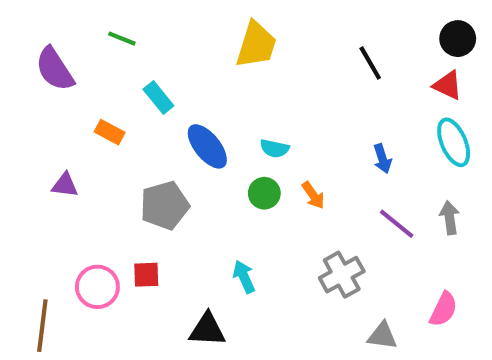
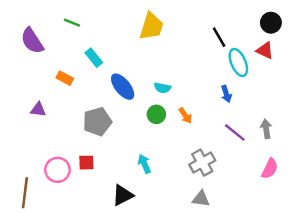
cyan ellipse: (454, 142) -> (238, 62), moved
pink semicircle: (443, 309) -> (270, 169), moved
black triangle: (207, 330) -> (123, 195), turned -30
gray triangle: (382, 336) -> (201, 199), moved

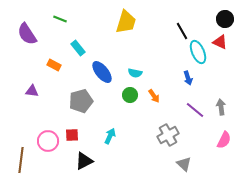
cyan arrow: (144, 164) -> (110, 136), moved, turned 49
black triangle: (123, 195) -> (84, 161), moved
gray triangle: (201, 199) -> (184, 164), moved, turned 35

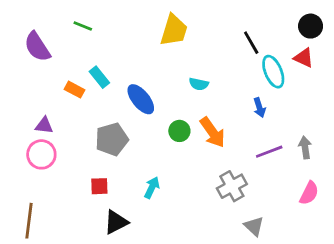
cyan rectangle: (78, 48) -> (99, 77), moved
cyan semicircle: (135, 73) -> (199, 84), moved
orange arrow: (154, 96) -> (213, 132), size x1.6
purple line: (195, 110) -> (269, 152), turned -60
pink circle: (48, 141) -> (41, 154), moved

